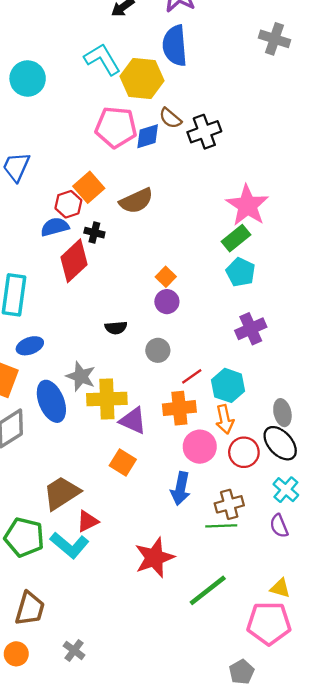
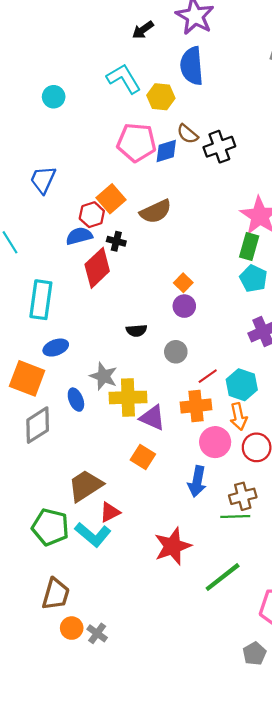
cyan circle: (28, 78) -> (54, 97), size x0.7
yellow hexagon: (142, 78) -> (161, 97), size x0.7
green rectangle: (236, 238) -> (249, 247), turned -35
blue ellipse: (51, 401) -> (76, 400), size x0.6
orange circle: (16, 654) -> (72, 628), moved

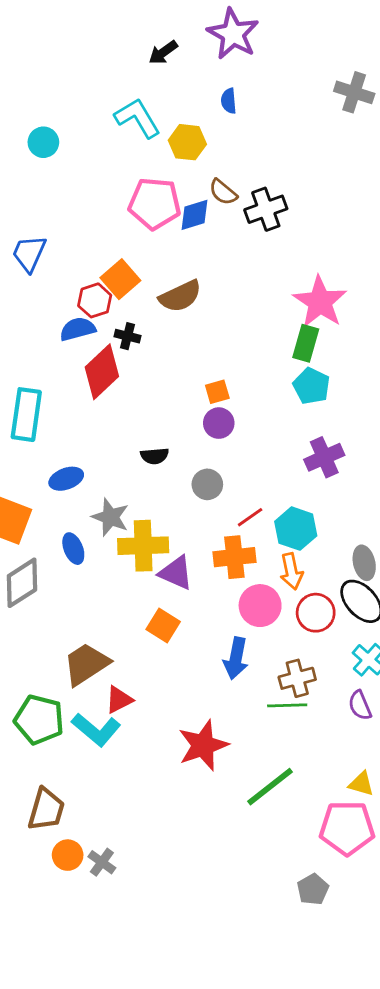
blue semicircle: (192, 66) -> (229, 101), size x0.5
orange square: (183, 283) -> (217, 392), turned 30
blue ellipse: (56, 348) -> (66, 479), moved

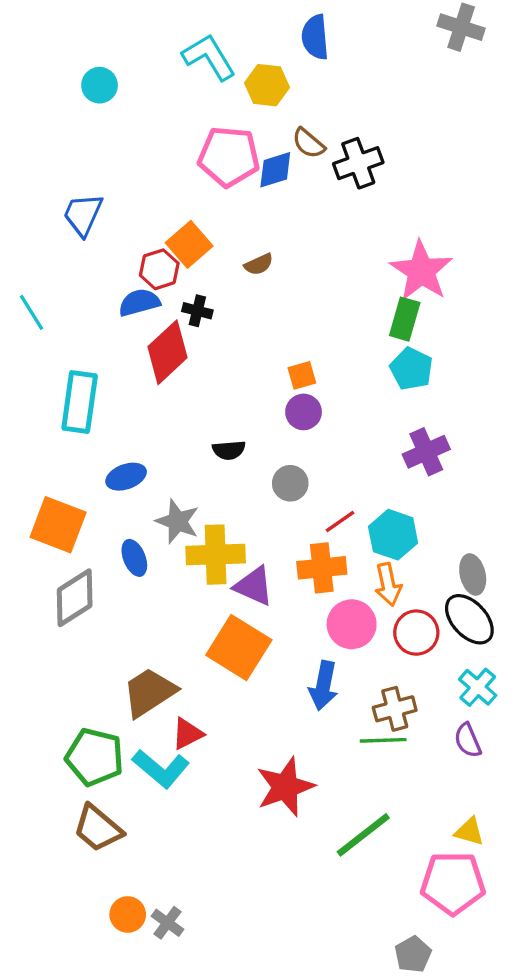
blue semicircle: (229, 101) -> (315, 37), size x1.5
brown semicircle: (180, 296) -> (259, 264), size x0.6
orange square: (163, 626) -> (239, 647), size x1.6
brown trapezoid: (46, 809) -> (98, 828), moved, turned 114

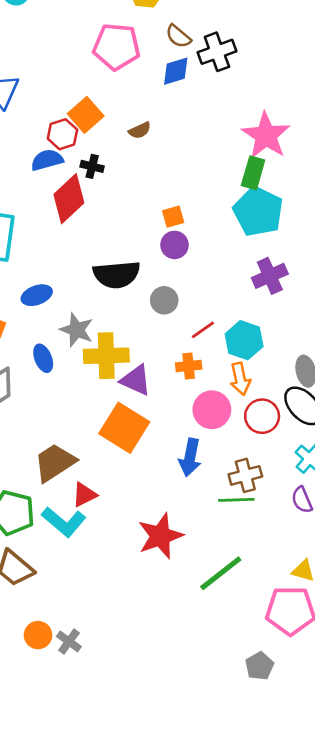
blue diamond: (275, 170) -> (176, 71), moved
cyan pentagon: (411, 369) -> (258, 211), size x1.5
black semicircle: (229, 450) -> (117, 275), size x1.8
orange cross: (322, 568) -> (189, 366), size x0.7

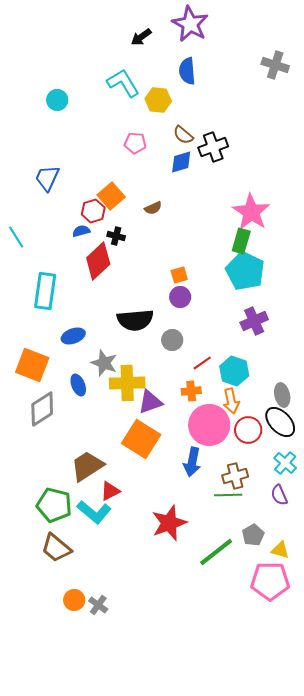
pink pentagon: (117, 47) -> (135, 143), size x0.6
blue semicircle: (47, 160) -> (81, 231), size x0.7
purple triangle: (136, 380) -> (150, 402), turned -44
pink circle: (212, 410) -> (209, 425), size x1.4
gray pentagon: (259, 666) -> (253, 535), moved

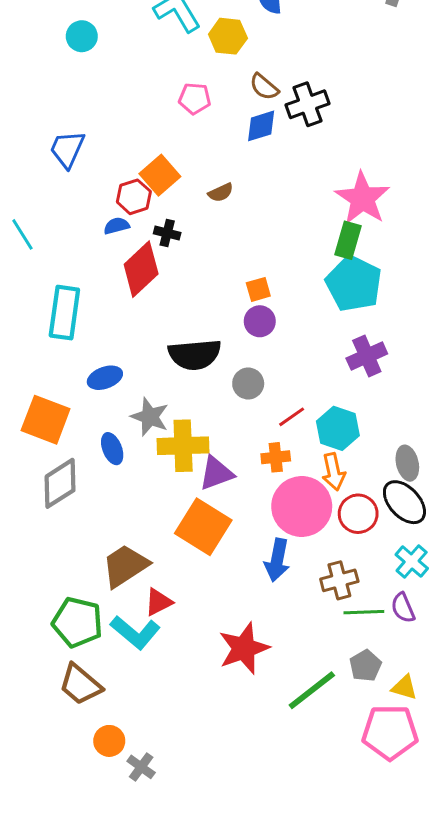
green line: (228, 495) -> (364, 612), moved
orange circle: (74, 600) -> (109, 741), moved

